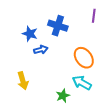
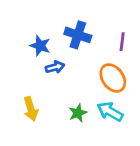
purple line: (94, 16) -> (122, 42), moved
green star: (63, 96) -> (78, 113), moved

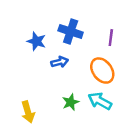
blue arrow: (55, 67) -> (60, 62), moved
yellow arrow: (31, 109) -> (28, 112), moved

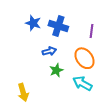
blue star: (36, 41) -> (33, 23), moved
green star: (71, 102) -> (56, 70), moved

